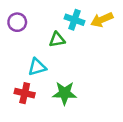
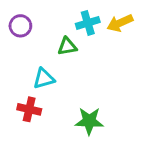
cyan cross: (74, 20) -> (88, 23), turned -36
green star: (65, 93) -> (89, 121), moved

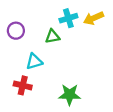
purple circle: (20, 26) -> (16, 31), moved

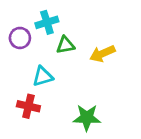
cyan cross: (68, 18) -> (47, 22), moved
yellow arrow: (94, 18) -> (102, 54), moved

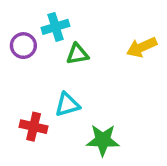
yellow arrow: (102, 54) -> (142, 47), moved
cyan triangle: (43, 76) -> (67, 105), moved

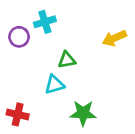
green triangle: (77, 54) -> (67, 60), moved
red cross: (34, 127) -> (18, 114), moved

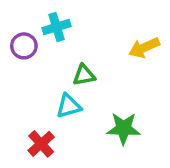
green star: (83, 113) -> (124, 128), moved
red cross: (18, 114) -> (41, 144), moved, turned 35

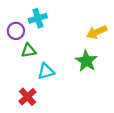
green triangle: (84, 75) -> (29, 51), moved
green star: (124, 128) -> (86, 61), moved, turned 30

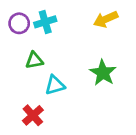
purple circle: (16, 31) -> (19, 23), moved
yellow arrow: (97, 32) -> (106, 19), moved

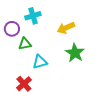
yellow arrow: (106, 19) -> (66, 28), moved
purple circle: (19, 23) -> (12, 29), moved

